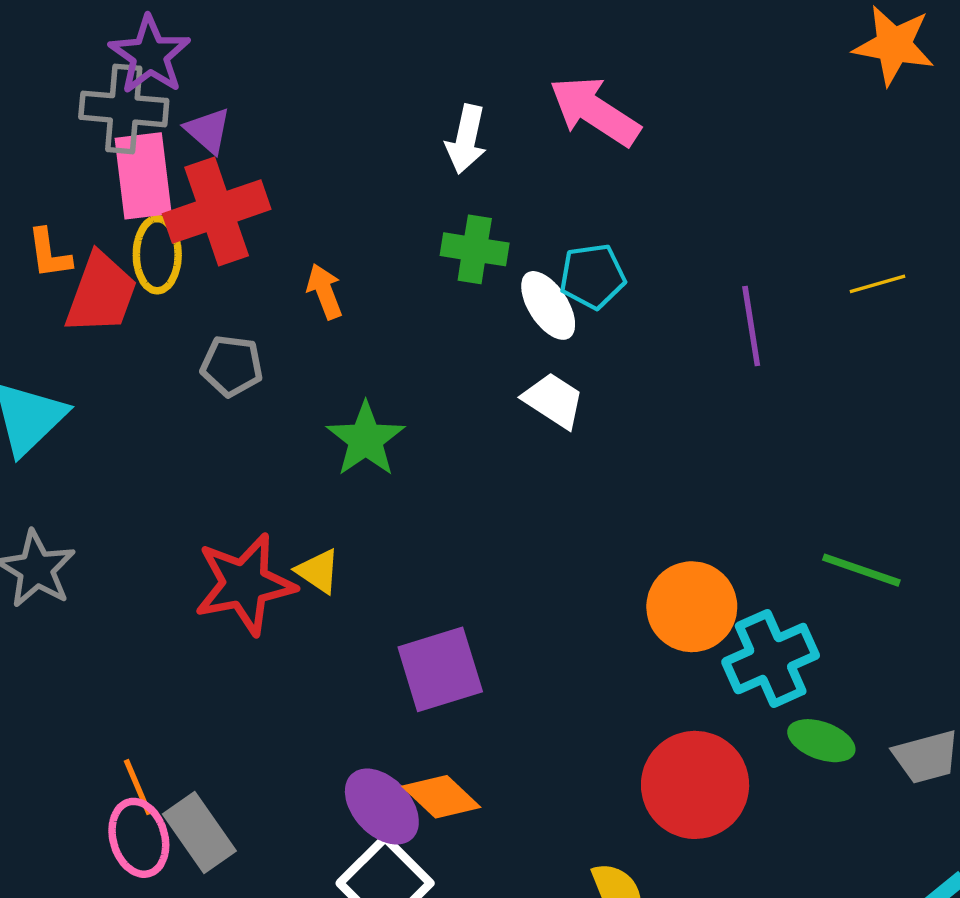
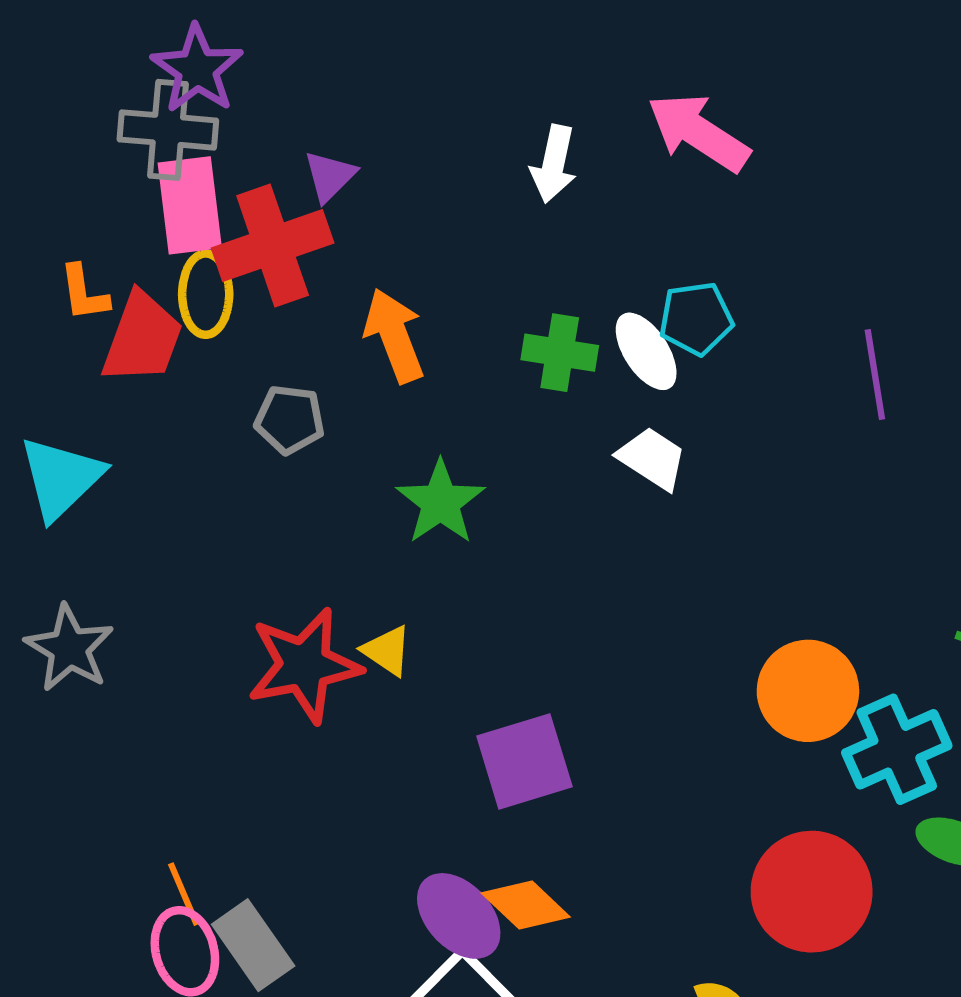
purple triangle: (208, 131) -> (330, 176), moved, turned 34
green cross: (475, 249) -> (560, 353), moved
orange arrow: (325, 291) -> (394, 336), size x1.5

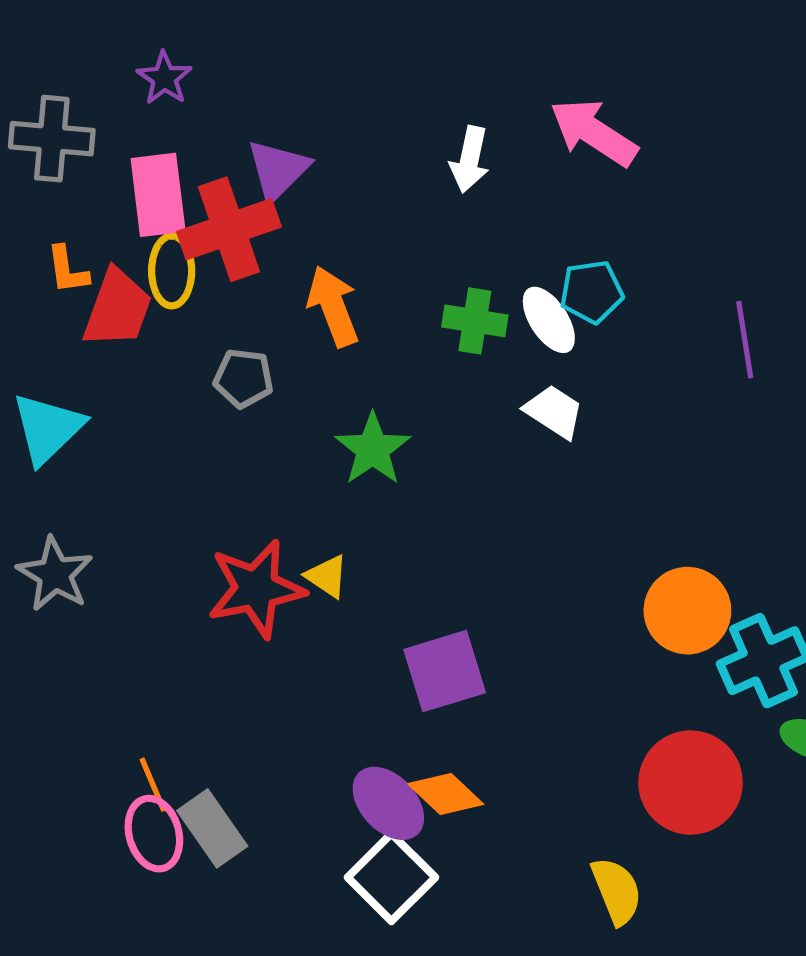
purple star: (197, 69) -> (164, 78), size x0.7
gray cross: (168, 130) -> (52, 139), moved
purple triangle: (330, 176) -> (278, 170), size x1.4

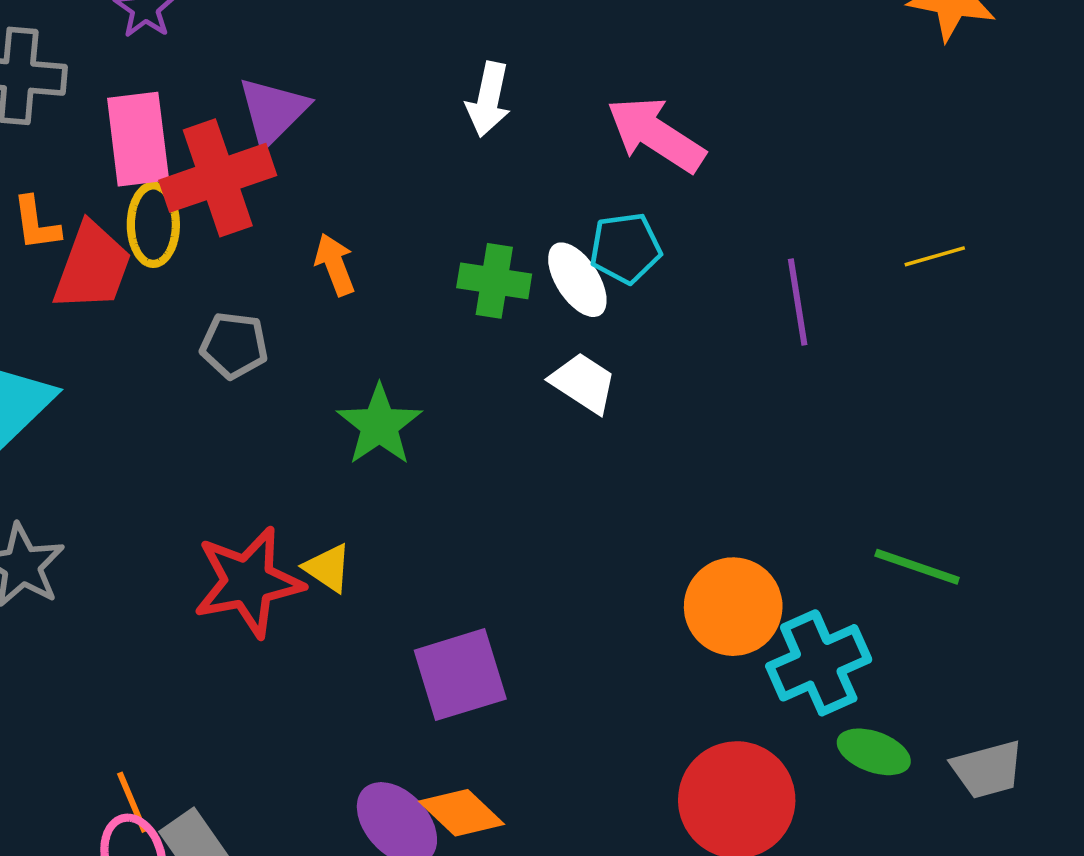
pink arrow: (594, 132) -> (656, 134), moved
orange arrow: (333, 306) -> (335, 265), size x0.7

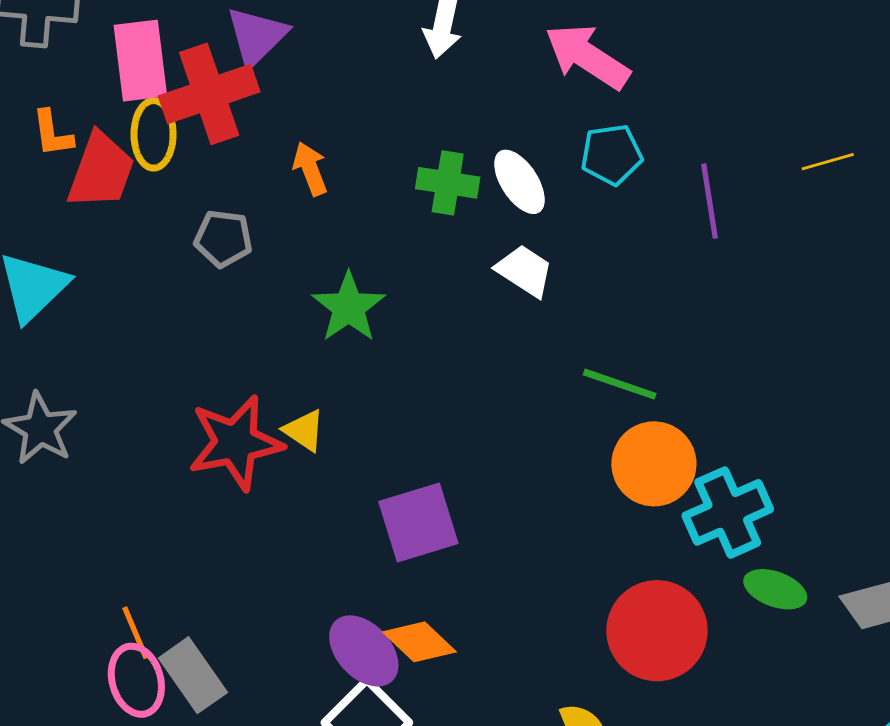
cyan pentagon: (625, 248) -> (611, 155), moved
green line: (917, 567) -> (620, 384), moved

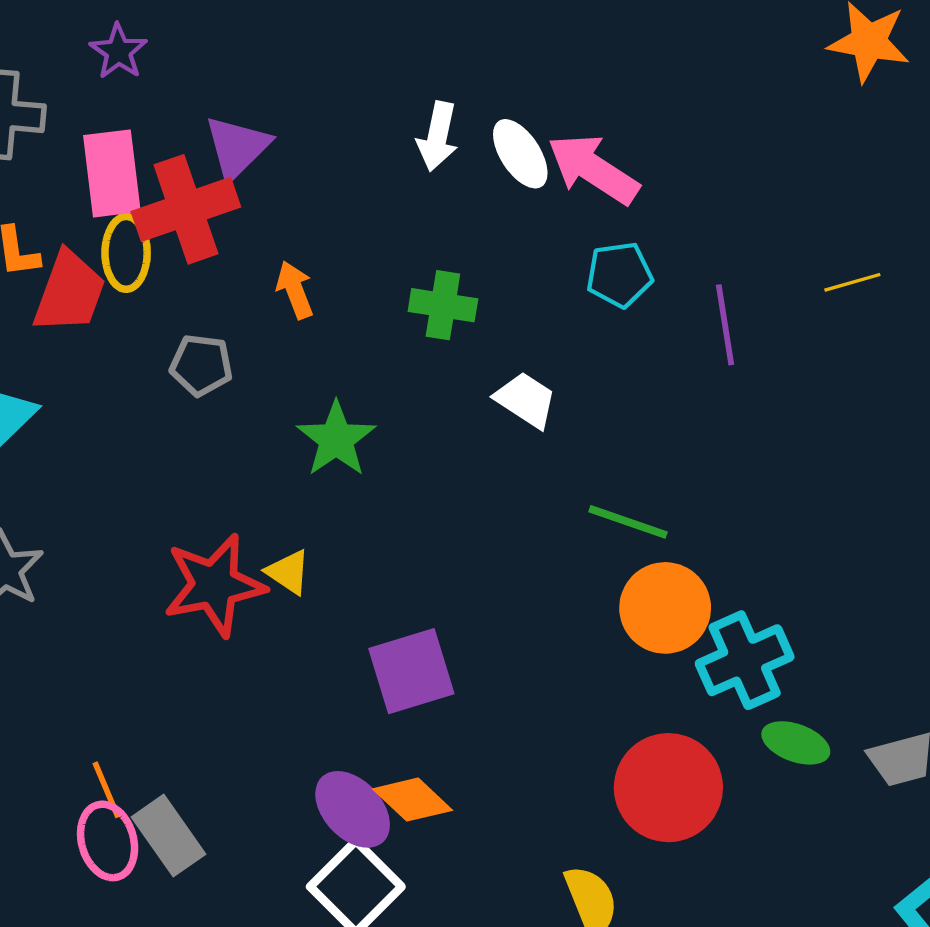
white ellipse: (519, 182) -> (520, 154), moved

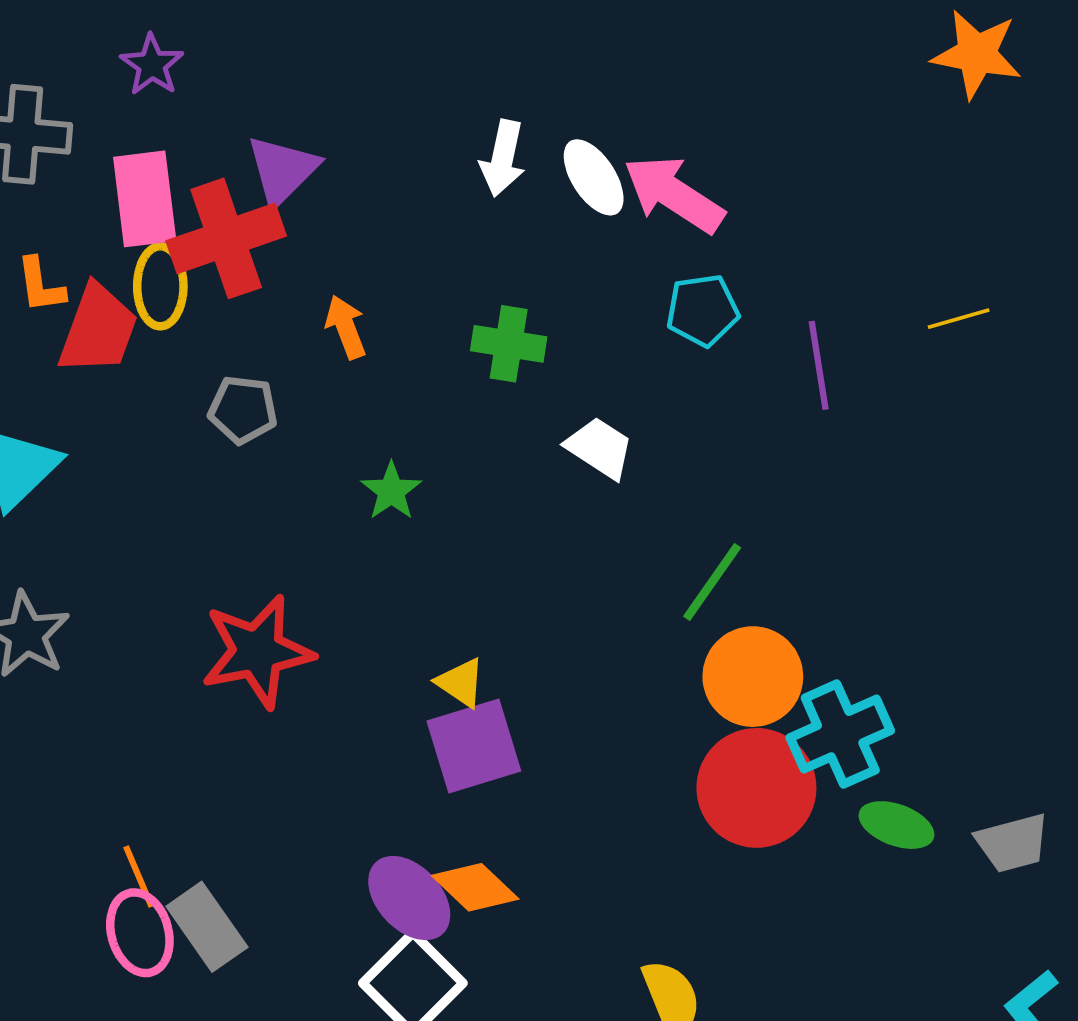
green star: (336, 439) -> (391, 491), size x0.7
green line: (628, 522) -> (712, 582), turned -74
yellow triangle: (288, 572) -> (461, 683), moved
red circle: (668, 788) -> (756, 788), moved

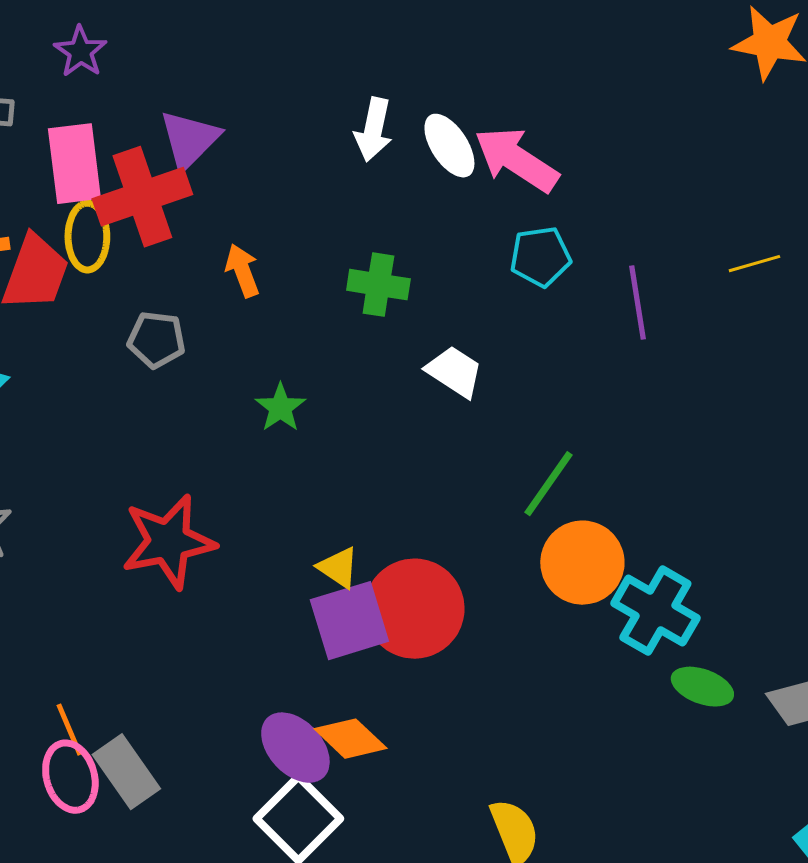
cyan cross: (840, 734) -> (655, 611), turned -36
red circle: (756, 788) -> (414, 609), moved

